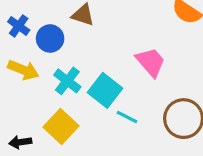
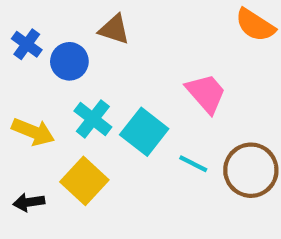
yellow arrow: (23, 70) -> (33, 132), moved
cyan line: (127, 117) -> (193, 164), moved

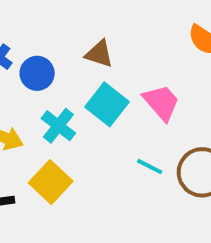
brown triangle: (114, 29) -> (99, 54), moved
cyan square: (144, 132) -> (107, 104), moved

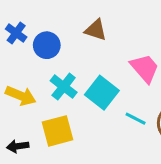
cyan square: (107, 104) -> (102, 93), moved
yellow square: (51, 182) -> (57, 131), turned 32

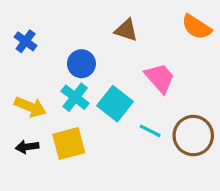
brown triangle: (96, 30) -> (126, 30), moved
blue circle: (47, 45) -> (81, 64), moved
black arrow: (18, 146) -> (27, 147), moved

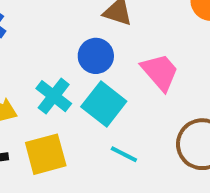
blue circle: (81, 64) -> (96, 56), moved
cyan line: (150, 131) -> (124, 154), moved

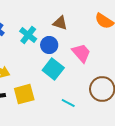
cyan cross: (54, 96) -> (28, 35), moved
cyan line: (124, 154) -> (68, 103), moved

